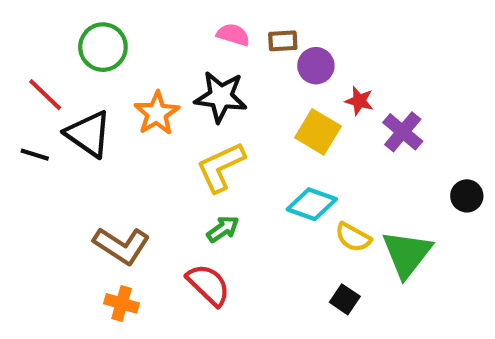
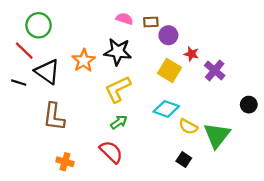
green circle: (103, 47) -> (39, 25), moved
brown L-shape: (122, 246) -> (54, 117), moved, turned 64

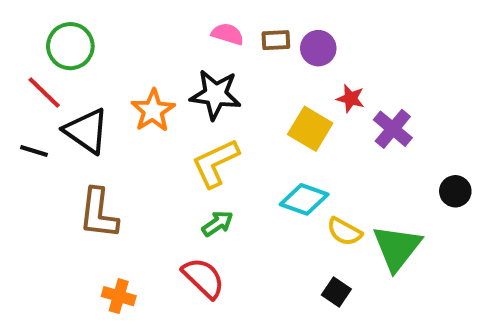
purple circle: (168, 35) -> (318, 48), moved

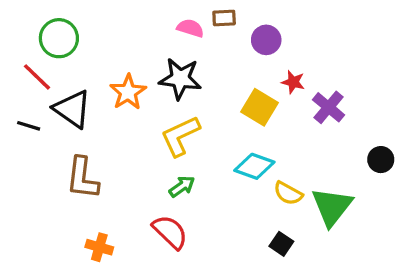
brown rectangle: (276, 40) -> (224, 18), moved

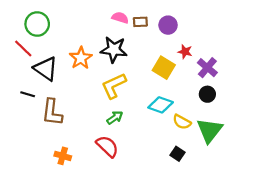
brown rectangle: (224, 18) -> (140, 22), moved
black line: (29, 126) -> (28, 94), moved
black circle: (381, 160) -> (207, 94), moved

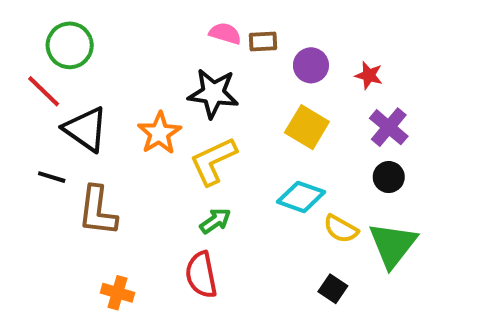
purple circle: (168, 25) -> (311, 65), moved
red star: (185, 52) -> (369, 75), moved
orange star: (81, 58) -> (159, 133), moved
red semicircle: (107, 146) -> (201, 275), turned -145

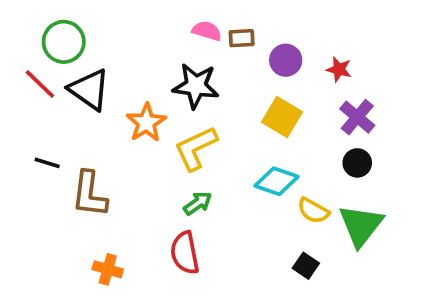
black triangle: (86, 129) -> (89, 90), moved

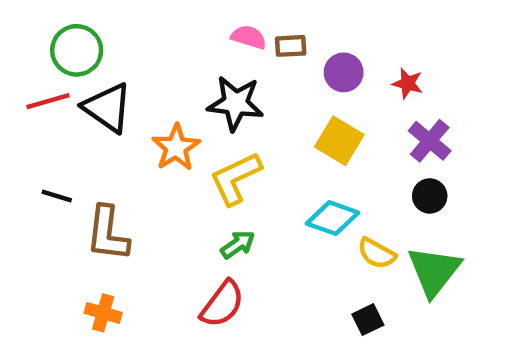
red line: (40, 84) -> (48, 101), turned -60
red semicircle: (185, 253) -> (222, 304), turned -132
black square: (306, 266) -> (368, 320), turned 30
orange cross: (108, 269) -> (103, 313), moved

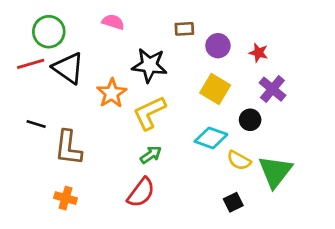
pink semicircle: (249, 37) -> (113, 22), moved
black circle: (430, 196) -> (250, 120), moved

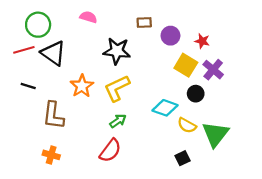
yellow square: (215, 89) -> (186, 65), moved
orange star: (112, 93) -> (82, 86), moved
black line: (36, 124) -> (28, 86), moved

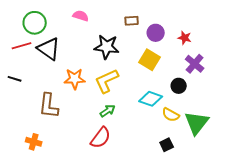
yellow square: (186, 65) -> (150, 60), moved
black line: (28, 86) -> (15, 79), moved
orange star: (82, 86) -> (75, 79), turned 30
orange cross: (51, 155) -> (34, 142), moved

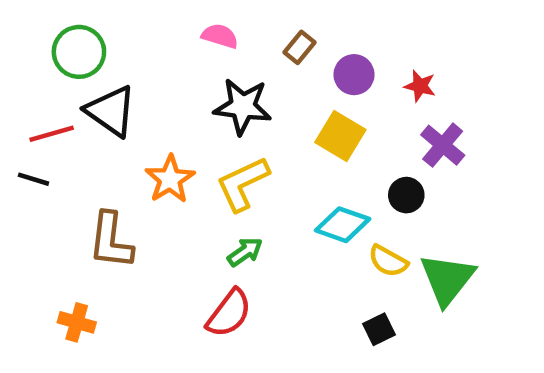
pink semicircle: (81, 16) -> (220, 36), moved
brown rectangle: (132, 21) -> (299, 47), turned -48
red line: (22, 46) -> (52, 134), moved
orange star: (75, 79) -> (170, 179), turned -30

